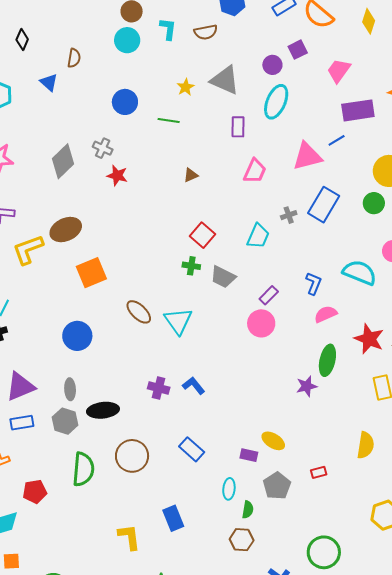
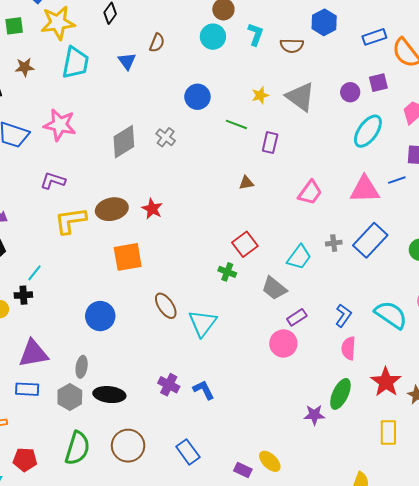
cyan ellipse: (276, 102) -> (368, 131), moved
purple rectangle: (238, 127) -> (270, 143), moved
red star: (117, 176) -> (152, 209), moved
gray trapezoid: (223, 277) -> (274, 288), moved
pink semicircle: (326, 314) -> (349, 348), turned -75

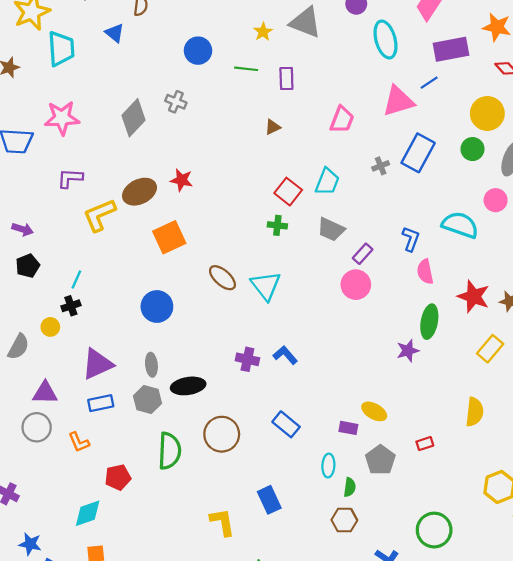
cyan ellipse: (368, 131) -> (385, 39), turned -36
cyan trapezoid: (299, 257) -> (327, 182), moved
yellow rectangle: (388, 433) -> (490, 349), turned 55

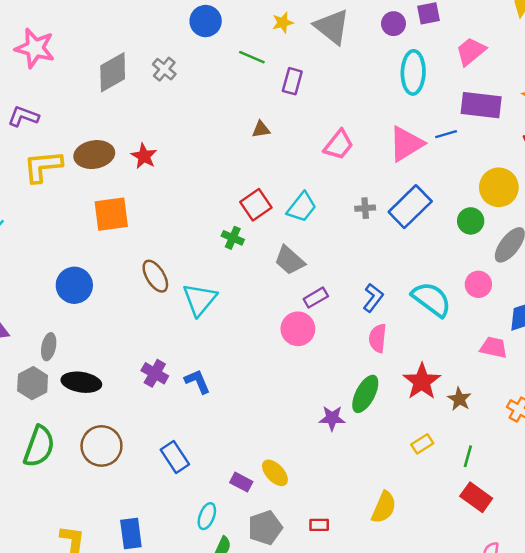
pink triangle: (398, 101) -> (406, 144), turned -32
yellow rectangle: (490, 349) -> (422, 444), size x0.7

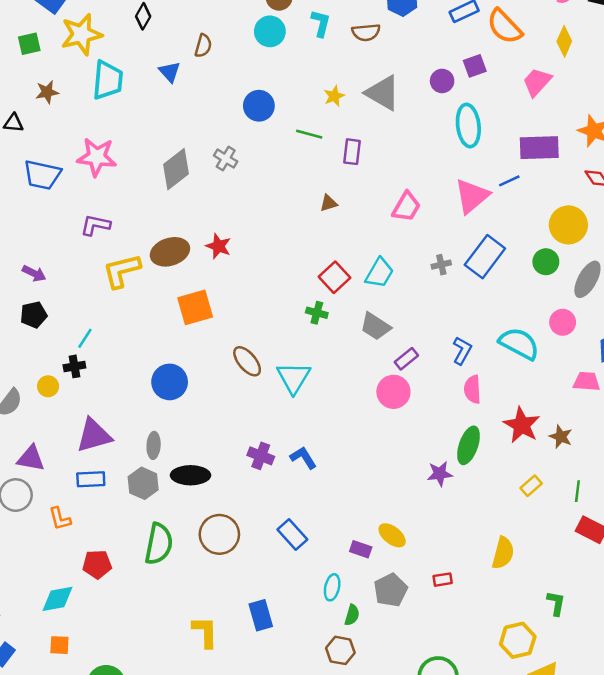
pink trapezoid: (471, 51) -> (537, 82), moved

